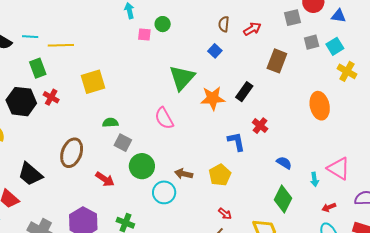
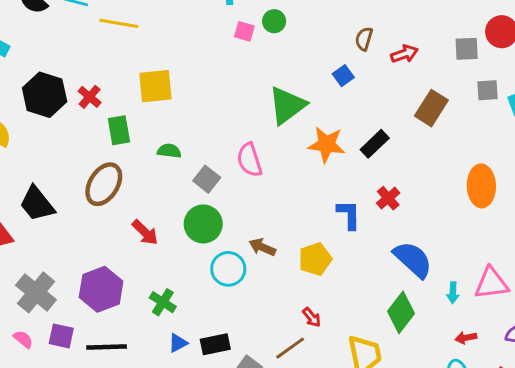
green rectangle: (38, 68) -> (119, 130), moved
gray square: (123, 143) -> (207, 179), moved
blue semicircle: (284, 163) -> (413, 260), size x1.8
pink triangle: (339, 168) -> (491, 283), turned -50

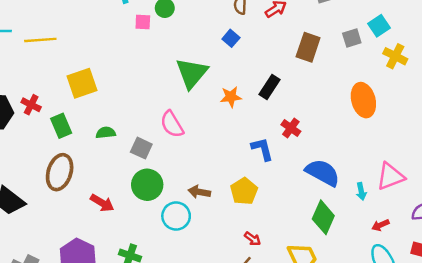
gray square: (488, 90) -> (352, 38), moved
orange star: (326, 144) -> (231, 97), size x0.7

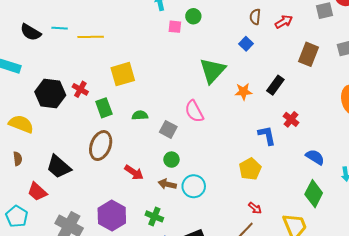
blue semicircle: (323, 173) -> (315, 157), size x0.7
green circle: (147, 185) -> (171, 160), size x0.6
brown arrow: (199, 192) -> (167, 184), moved

